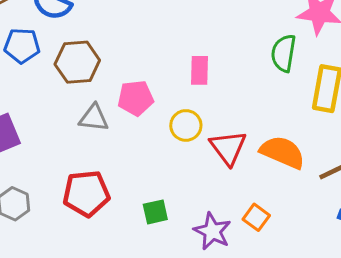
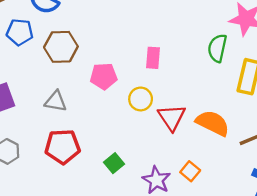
gray triangle: (94, 118) -> (56, 101), moved
green square: (155, 212) -> (114, 163), turned -30

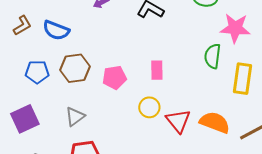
blue pentagon: (20, 32) -> (37, 72), moved
pink pentagon: (104, 76) -> (114, 77), moved
gray triangle: (56, 101) -> (75, 117), turned -40

